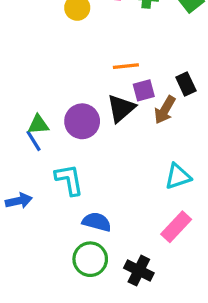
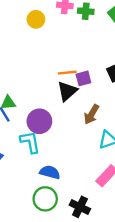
orange line: (126, 66) -> (67, 73), moved
brown arrow: (165, 110) -> (92, 114), moved
purple circle: (82, 121) -> (39, 121), moved

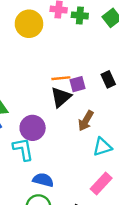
yellow circle: (36, 19) -> (29, 24), size x1.5

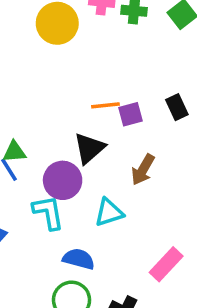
black triangle: (61, 97) -> (89, 148), moved
cyan triangle: (102, 147) -> (109, 212), moved

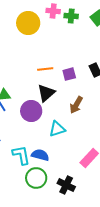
orange line: (105, 105) -> (45, 69), moved
cyan L-shape: (48, 212) -> (21, 155), moved

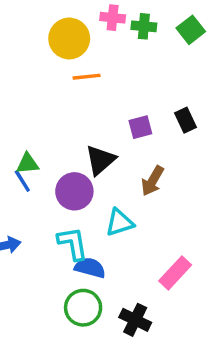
orange line: (45, 69) -> (87, 77), moved
cyan L-shape: (21, 155) -> (73, 243), moved

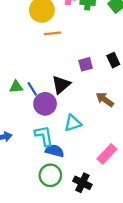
blue line: (22, 181) -> (32, 89), moved
brown arrow: (153, 181) -> (105, 100), moved, turned 96

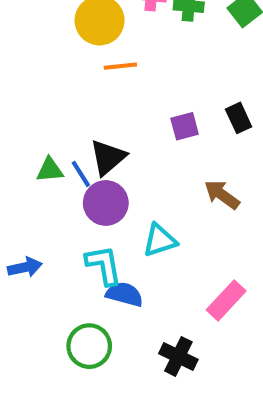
black triangle: (61, 85) -> (108, 157), moved
green circle: (50, 175) -> (89, 346), moved

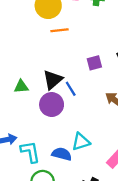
blue line: (81, 174) -> (71, 89), moved
cyan triangle: (160, 240) -> (81, 142), moved
cyan L-shape: (104, 265) -> (30, 152), moved

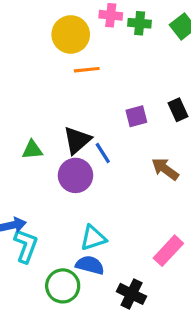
cyan triangle: (81, 142) -> (93, 238), moved
cyan L-shape: (30, 152) -> (26, 246), moved, turned 30
blue semicircle: (62, 154) -> (90, 265), moved

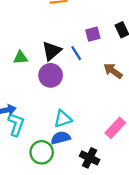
blue line: (103, 153) -> (76, 53), moved
blue semicircle: (90, 265) -> (61, 138), turned -30

